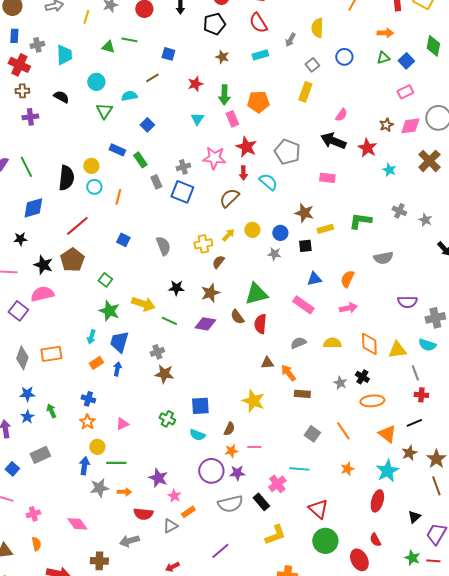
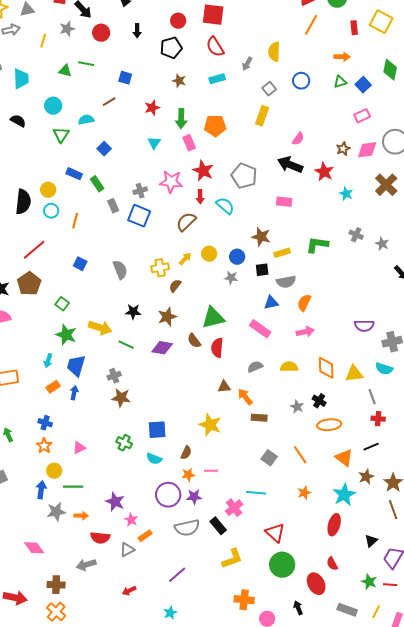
gray semicircle: (383, 258) -> (286, 282), moved

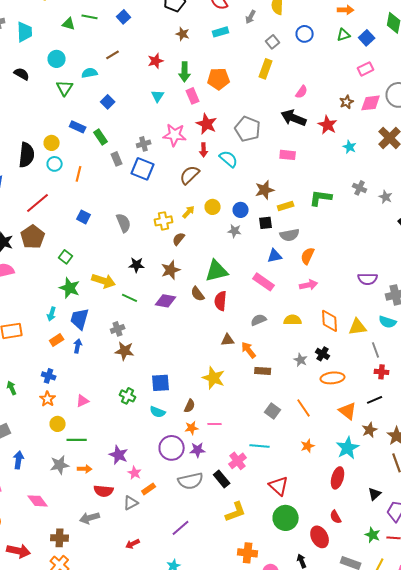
blue square: (125, 78) -> (124, 17), moved, turned 32
brown star: (261, 237) -> (265, 190), turned -30
blue arrow: (41, 490) -> (19, 460), moved

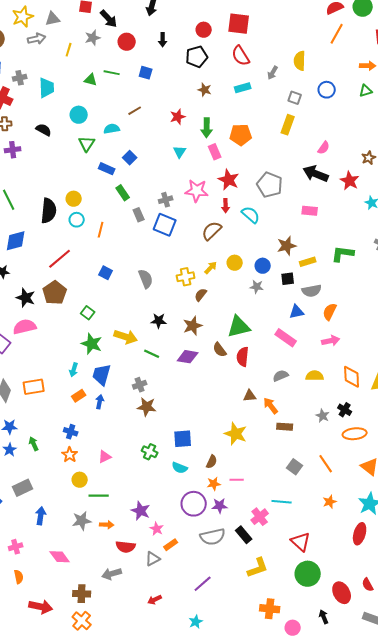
blue square: (124, 17) -> (146, 73), turned -32
gray square: (273, 42) -> (295, 98), turned -32
blue rectangle: (78, 127) -> (107, 169), moved
red semicircle: (336, 517) -> (368, 585), moved

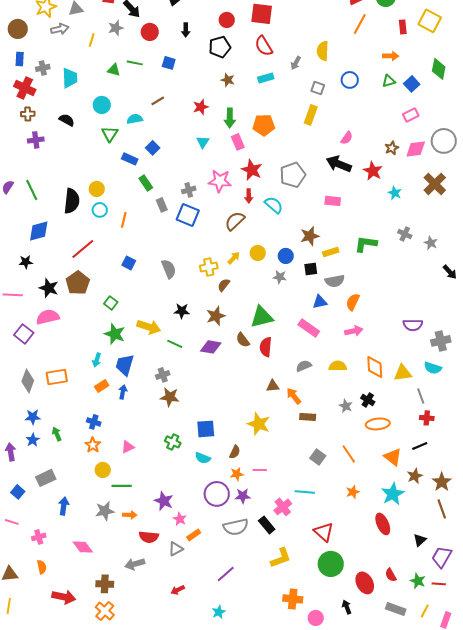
gray pentagon: (270, 185) -> (293, 175), turned 30
red ellipse: (360, 534) -> (383, 524), turned -40

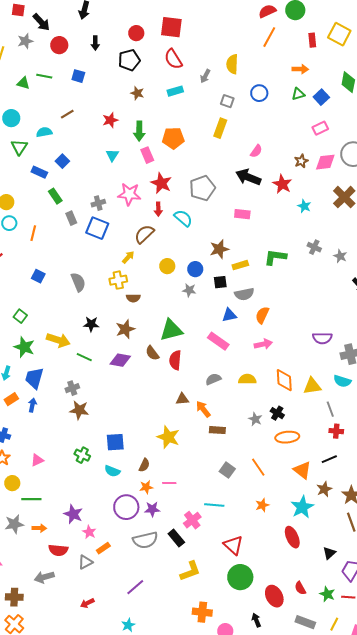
yellow arrow: (234, 258) -> (128, 257), moved
brown semicircle: (224, 285) -> (133, 298), turned -128

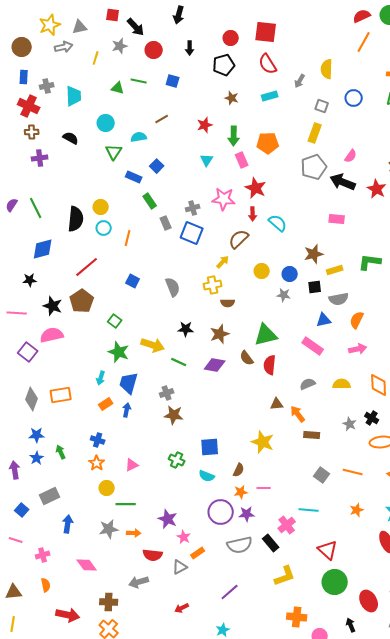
gray pentagon: (202, 188) -> (314, 167), moved
orange line: (258, 467) -> (353, 472), turned -42

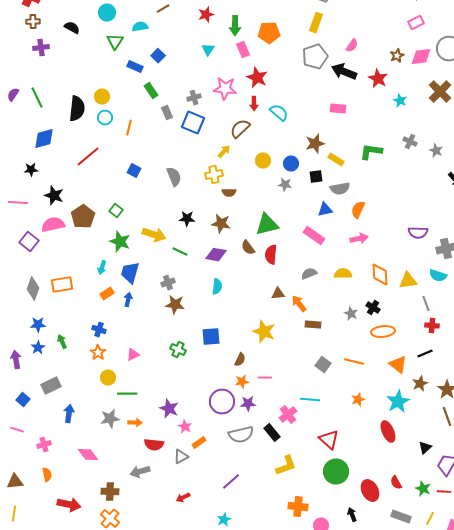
yellow rectangle: (335, 270) -> (336, 160), turned 49
brown pentagon: (82, 301) -> (83, 217), moved
brown star: (220, 334) -> (221, 224), turned 30
cyan semicircle: (207, 476) -> (217, 287), moved, turned -105

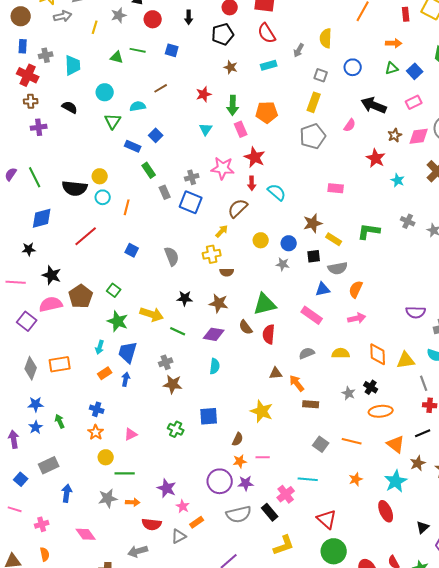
black arrow: (344, 72) -> (374, 105), moved
black semicircle: (77, 109) -> (75, 188), turned 90

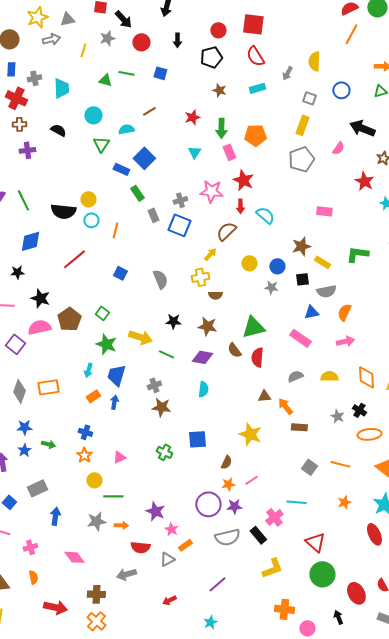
blue square: (156, 135) -> (144, 158), size x1.5
green arrow: (60, 421) -> (48, 444), turned 128
pink line: (263, 457) -> (251, 480), turned -32

